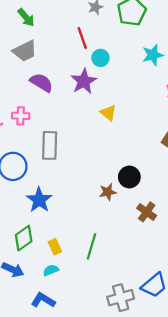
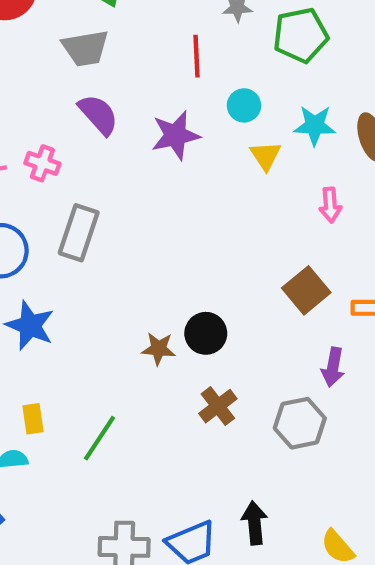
cyan circle: (100, 58) -> (244, 105), moved
yellow triangle: (108, 113) -> (266, 156), moved
blue star: (39, 200) -> (30, 326), turned -30

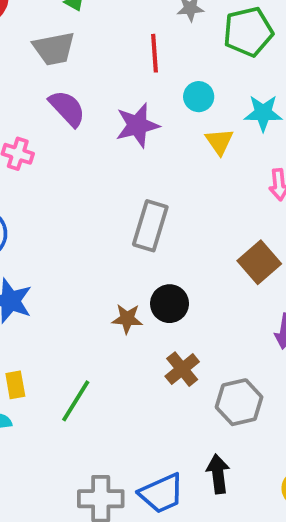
gray rectangle: (79, 233) -> (150, 226), moved
gray hexagon: (300, 423) -> (239, 402), moved

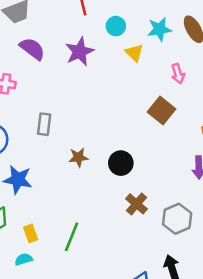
gray rectangle: (150, 226) -> (44, 124), moved, size x0.7
brown square: (259, 262) -> (161, 110), moved
brown star: (127, 319) -> (78, 157), moved

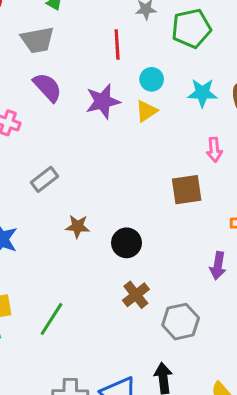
yellow triangle: (134, 53) -> (146, 111), moved, turned 30
brown square: (161, 110) -> (187, 190), turned 32
gray rectangle: (44, 124) -> (44, 179), turned 35

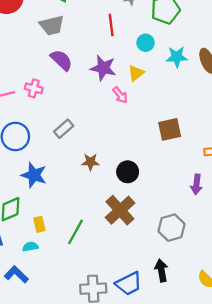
cyan circle: (152, 79) -> (146, 43), moved
purple star: (103, 101) -> (103, 68), turned 30
pink arrow: (214, 150) -> (120, 95), moved, turned -30
brown cross: (136, 295) -> (120, 210), moved, size x1.5

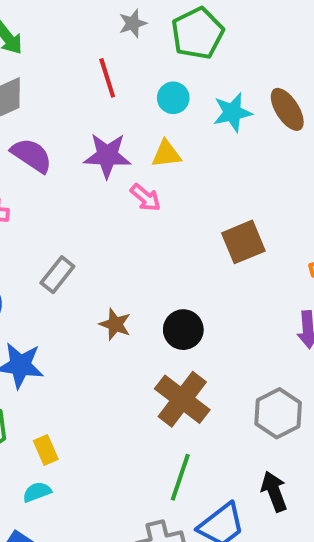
yellow triangle: (136, 73) -> (166, 154), turned 42
brown star: (90, 162) -> (115, 324), turned 30
green line: (76, 232) -> (180, 477), moved

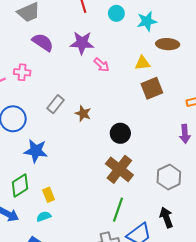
brown ellipse: (287, 109) -> (168, 44), moved, turned -55
yellow triangle: (166, 154) -> (142, 63), moved
brown star: (115, 324) -> (83, 113), moved

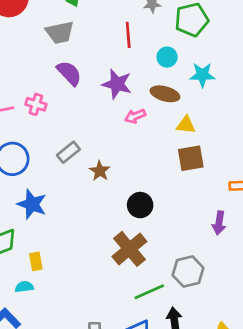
brown ellipse: (168, 44) -> (165, 94), moved
pink arrow: (101, 65) -> (135, 116), turned 105
green line: (118, 210) -> (149, 292), moved, turned 35

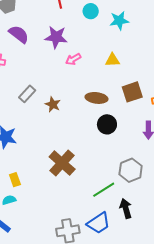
brown ellipse: (165, 94) -> (96, 98), moved
brown square: (191, 158) -> (132, 92), moved
black circle: (140, 205) -> (107, 124), moved
brown cross: (129, 249) -> (62, 163), moved

